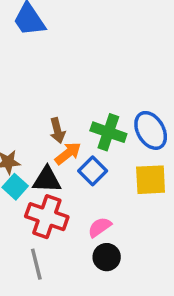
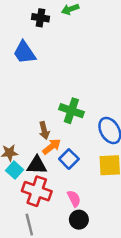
green cross: (108, 132) -> (71, 111), moved
pink semicircle: (100, 227) -> (74, 199), turned 98

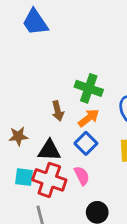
orange arrow: (52, 147) -> (89, 118), moved
cyan square: (14, 170) -> (24, 177), moved, turned -35
pink semicircle: (74, 199) -> (82, 176), moved

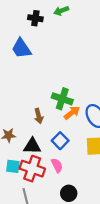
orange arrow: (89, 118) -> (72, 113), moved

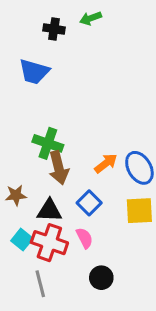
blue trapezoid: (21, 48) -> (34, 72), turned -40
green cross: (62, 99) -> (48, 143), moved
brown arrow: (39, 116) -> (59, 168), size x1.5
cyan square: (13, 166) -> (22, 240), turned 32

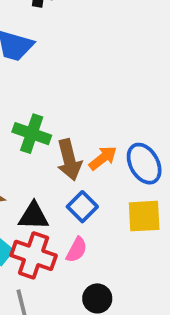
brown arrow: (59, 168) -> (69, 160), moved
pink semicircle: (84, 238) -> (77, 250), turned 55

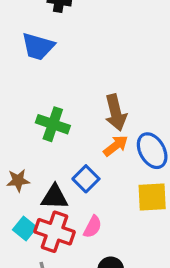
brown arrow: (69, 160) -> (116, 113), moved
blue square: (82, 207) -> (86, 179), moved

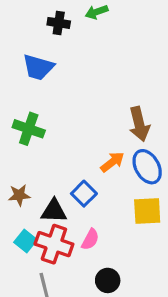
brown arrow: (116, 113) -> (139, 124), moved
green cross: (53, 124) -> (29, 129), moved

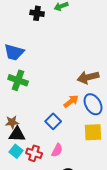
blue trapezoid: (38, 67) -> (14, 52), moved
brown arrow: (139, 124) -> (88, 77), turned 90
black triangle: (54, 211) -> (17, 134), moved
red cross: (54, 244) -> (34, 153), size x0.7

